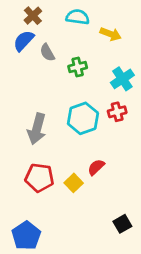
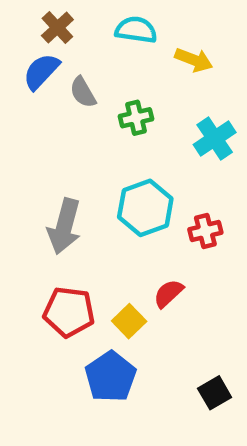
red cross: (117, 112) -> (205, 231), moved
blue pentagon: (26, 236) -> (111, 377), moved

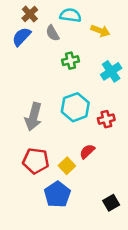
gray semicircle: (83, 92) -> (53, 33), moved

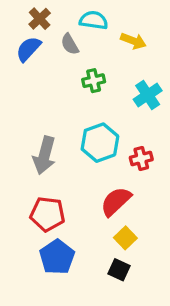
red semicircle: (87, 151) -> (116, 201), size x1.5
yellow square: (67, 166) -> (125, 238), moved
blue pentagon: (57, 194) -> (57, 257), moved
black square: (111, 203) -> (119, 270), moved, turned -35

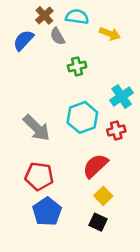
brown cross: (40, 19) -> (44, 15), moved
cyan cross: (148, 95) -> (122, 97), moved
gray arrow: (44, 155) -> (37, 128), turned -60

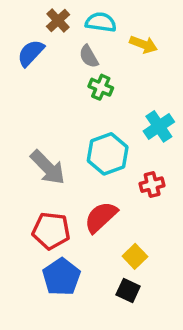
gray semicircle: (57, 36) -> (89, 56), moved
green cross: (77, 66) -> (101, 87), turned 36
red cross: (116, 131) -> (152, 185), moved
red semicircle: (95, 166) -> (101, 217), moved

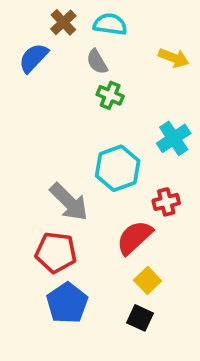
yellow arrow: (143, 44) -> (174, 58), moved
gray arrow: (48, 167) -> (69, 202), moved
red semicircle: (101, 217) -> (134, 237), moved

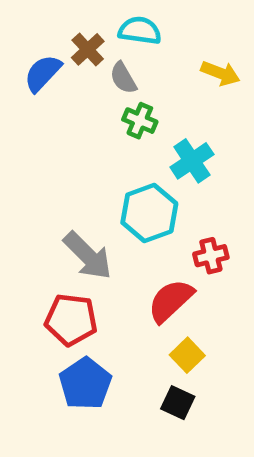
brown cross: (63, 22) -> (88, 49), moved
cyan cross: (174, 138) -> (192, 161), moved

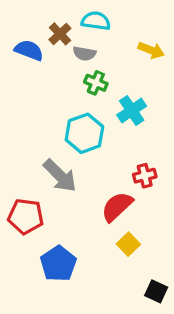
blue semicircle: (43, 73) -> (29, 50), turned 68
gray semicircle: (123, 78) -> (84, 53), turned -50
cyan hexagon: (149, 213) -> (84, 133), moved
red pentagon: (71, 320) -> (26, 216), moved
black square: (178, 403) -> (156, 291), moved

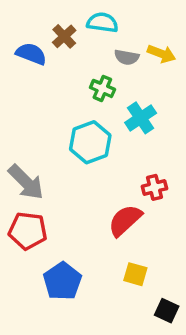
gray semicircle: (84, 53) -> (127, 57), moved
gray arrow: (60, 176) -> (26, 182), moved
yellow square: (128, 244) -> (135, 274), moved, turned -30

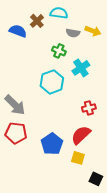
red semicircle: (125, 220) -> (81, 135), moved
blue pentagon: (62, 281) -> (52, 144), moved

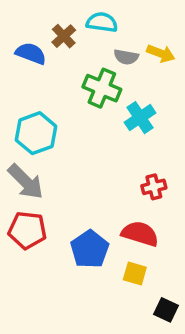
green cross: (59, 51) -> (102, 88), size x1.5
cyan hexagon: (52, 82) -> (36, 133), moved
red semicircle: (81, 135) -> (140, 234), turned 60

